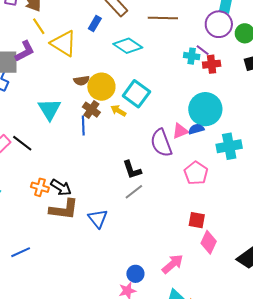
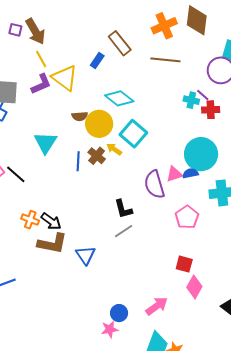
cyan diamond: (128, 46) -> (119, 98), moved
purple L-shape: (25, 51) -> (41, 84), moved
brown cross: (91, 110) -> (97, 156), moved

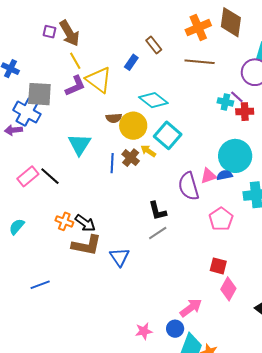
brown rectangle: (120, 43) -> (154, 45), size x0.7
blue circle: (119, 313) -> (175, 329), moved

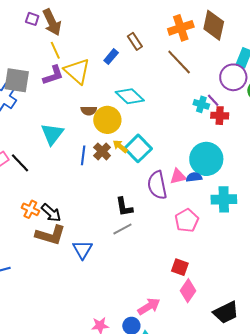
brown line: (200, 62) -> (179, 62), turned 36
cyan square: (168, 135) -> (138, 148), moved

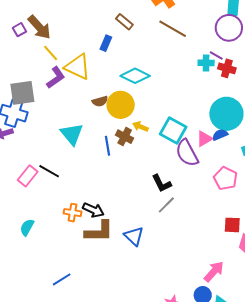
purple square: (32, 19) -> (19, 30), turned -32
red cross: (220, 116) -> (227, 68), turned 30
cyan square: (138, 148) -> (173, 131), moved

